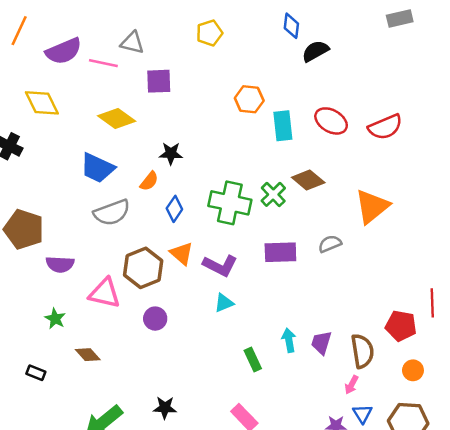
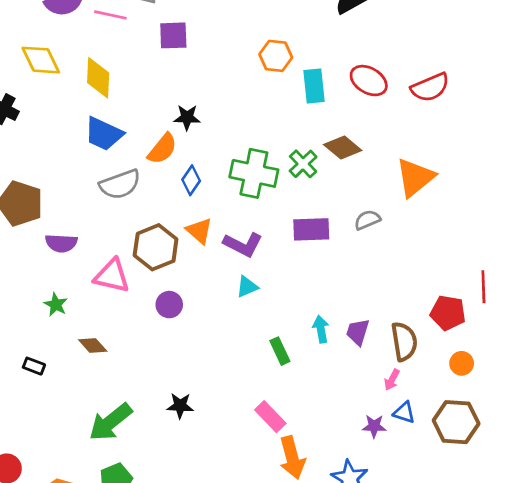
yellow diamond: (117, 119) -> (98, 78), moved, turned 57
orange semicircle: (149, 181) -> (162, 149), size x1.4
blue triangle: (362, 414) -> (404, 413), turned -40

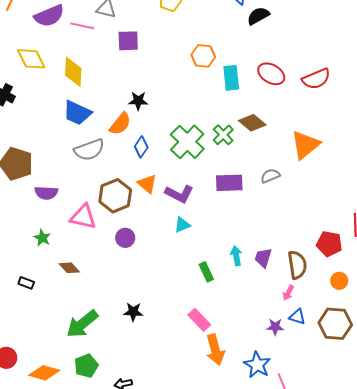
green cross: (254, 173) -> (187, 142), turned 32

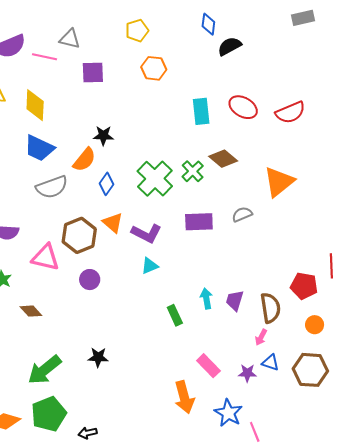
orange hexagon: (203, 56) -> (154, 68), moved
pink rectangle: (199, 320) -> (208, 366), moved
green pentagon: (86, 366) -> (49, 414), size x1.4

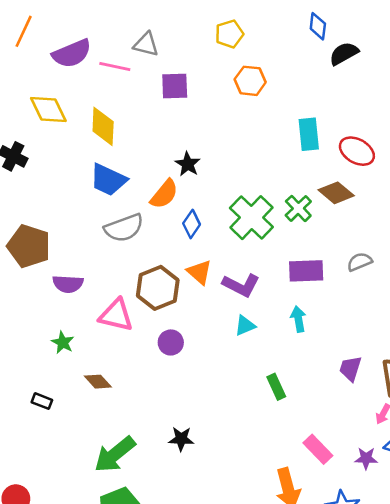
red ellipse: (243, 107) -> (357, 151), moved
black star: (103, 136) -> (188, 164), turned 30
cyan arrow: (206, 298) -> (298, 319), moved

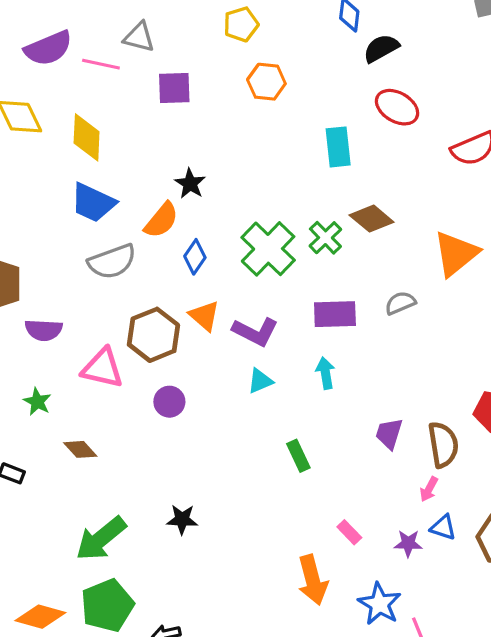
red ellipse: (357, 151) -> (397, 107), moved
pink rectangle: (318, 449) -> (349, 532), size x0.7

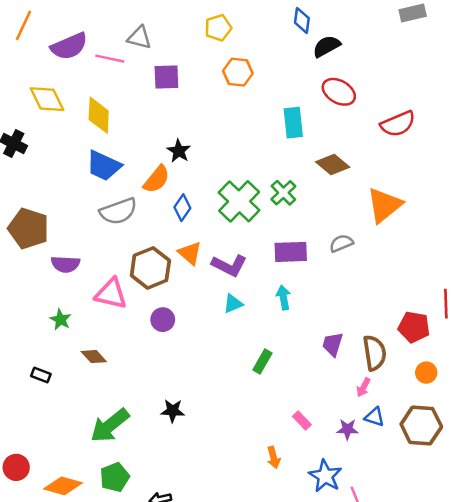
brown diamond: (372, 219) -> (333, 164), moved
green rectangle: (298, 456) -> (262, 361), turned 55
orange arrow: (313, 580) -> (274, 458), size x0.6
green pentagon: (107, 605) -> (115, 477), size x0.7

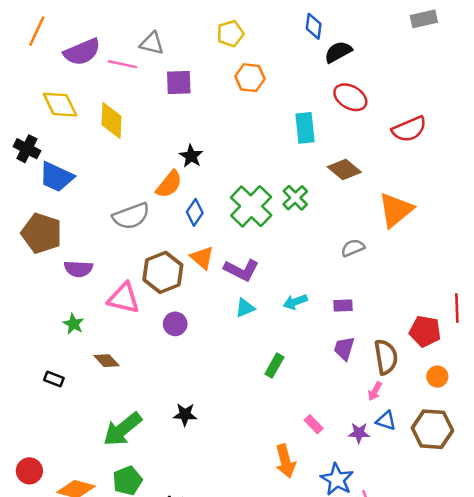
blue trapezoid: (104, 166) -> (56, 177), moved
purple rectangle: (291, 252) -> (343, 305), moved, size x0.6
cyan arrow: (283, 297) -> (295, 302), turned -100
orange arrow: (274, 458) -> (285, 461), size x1.5

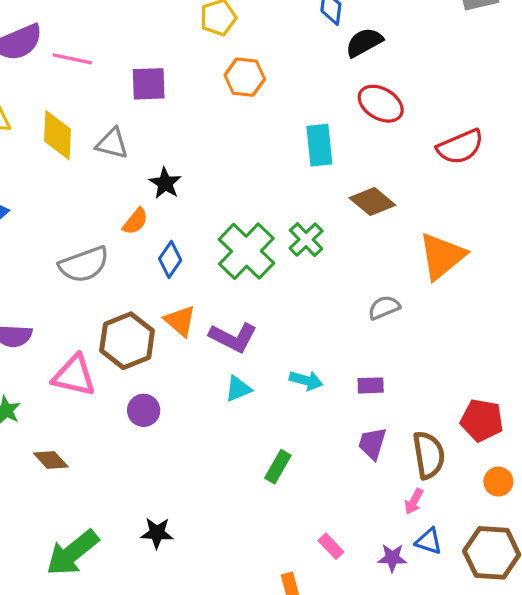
gray triangle: (152, 43) -> (112, 143), moved
orange semicircle: (169, 184) -> (135, 221), size x0.7
cyan arrow: (295, 302) -> (306, 380), turned -145

